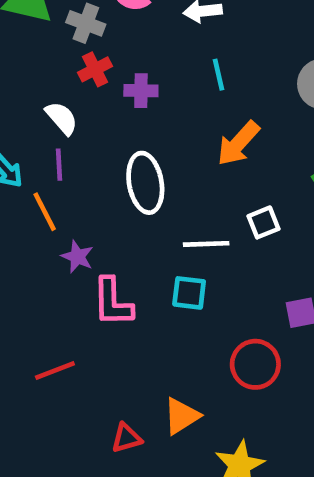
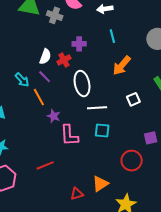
red cross: (95, 69) -> (64, 60), moved
white semicircle: (62, 118) -> (45, 57), turned 63
purple line: (59, 165) -> (45, 77), turned -40
white line: (206, 244) -> (97, 108), moved

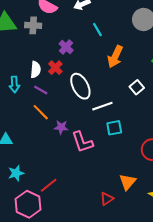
purple cross: (79, 44) -> (66, 47), turned -32
cyan arrow: (22, 80) -> (14, 84), moved, turned 56
red line: (45, 165) -> (49, 185), moved

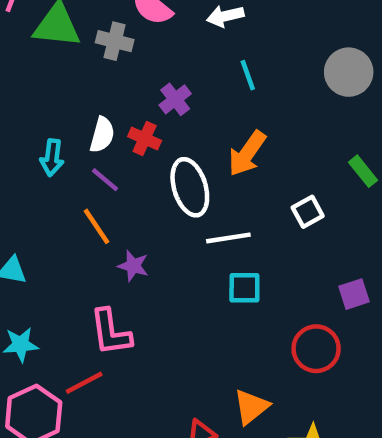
orange arrow: (115, 57) -> (247, 153), moved
red cross: (55, 68) -> (145, 139), turned -32
pink L-shape: (82, 142) -> (111, 332), moved

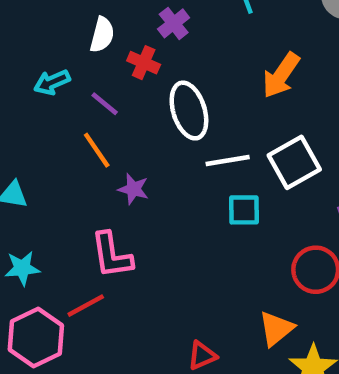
white semicircle: (102, 135) -> (102, 35), moved
orange arrow: (247, 153) -> (281, 75), moved
cyan arrow: (52, 158) -> (52, 82), turned 60
white square: (308, 212) -> (294, 162), moved, size x1.6
orange triangle: (251, 407) -> (276, 329), moved

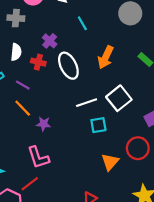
white ellipse: (189, 111) -> (68, 66), moved
orange triangle: (276, 329) -> (110, 162), moved

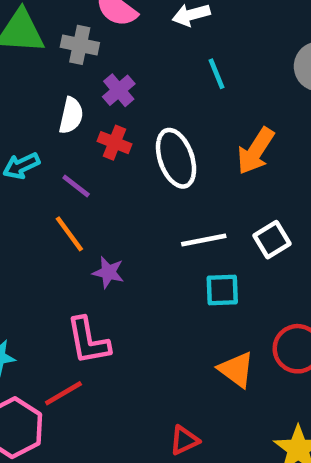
purple cross: (50, 41) -> (119, 90), moved
white square: (119, 98) -> (272, 240), size x0.7
orange triangle: (110, 162) -> (236, 370), turned -42

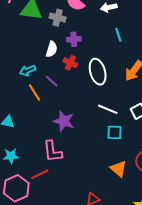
purple cross: (119, 90) -> (74, 39), turned 32
orange line: (69, 234) -> (34, 93), moved
white line: (204, 240) -> (108, 109), turned 30
purple star: (108, 272) -> (64, 121), size x1.5

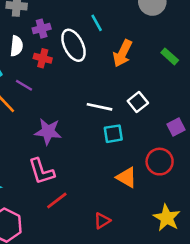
cyan line: (118, 35) -> (97, 23), moved
white ellipse: (98, 72) -> (74, 45), moved
red line: (40, 174) -> (57, 201), moved

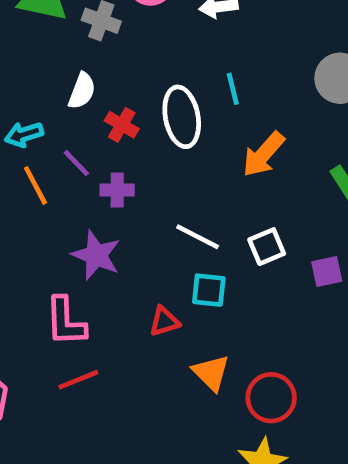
purple cross: (42, 29) -> (117, 190), moved
purple square: (176, 127) -> (327, 272), moved
red circle: (160, 162) -> (271, 398), moved
red triangle: (102, 221) -> (164, 321), moved

